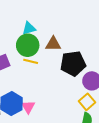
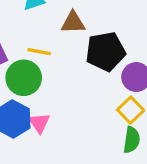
green circle: (28, 45) -> (24, 78), moved

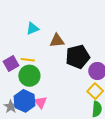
yellow line: (39, 52) -> (28, 60), moved

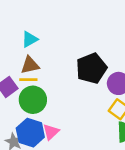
brown triangle: (57, 41) -> (30, 65), moved
pink triangle: (41, 102) -> (51, 132), turned 32

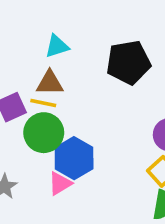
black pentagon: (91, 68) -> (128, 62), moved
blue hexagon: (30, 133) -> (74, 158), moved

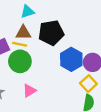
black pentagon: (128, 62) -> (51, 33), moved
blue hexagon: (74, 158) -> (71, 59), moved

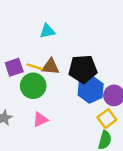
brown triangle: (23, 33) -> (51, 67), moved
black pentagon: (51, 33) -> (83, 69), moved

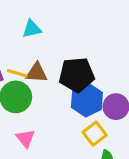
yellow square: (107, 119) -> (95, 134), moved
pink triangle: (40, 120) -> (25, 138), turned -42

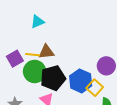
black pentagon: (77, 75) -> (53, 78), moved
blue hexagon: (87, 100) -> (81, 81), moved

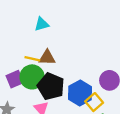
purple square: (15, 59) -> (15, 79), moved
black pentagon: (53, 78) -> (51, 86), turned 30

